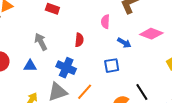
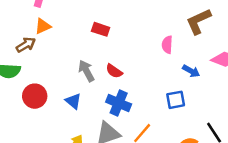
red semicircle: (79, 40) -> (114, 71), moved, turned 120
blue triangle: (30, 66) -> (73, 101), turned 40

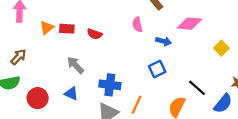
orange triangle: (43, 26) -> (47, 28), moved
red rectangle: (101, 29) -> (67, 29), moved
red semicircle: (114, 71) -> (95, 34), moved

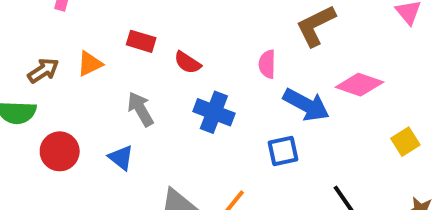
orange triangle: (47, 28) -> (90, 64), moved
blue arrow: (164, 41) -> (306, 105), size x1.6
blue cross: (110, 85) -> (214, 112), moved

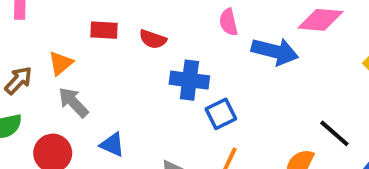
gray arrow: (140, 109) -> (73, 102), moved
blue square: (283, 151) -> (221, 114), moved

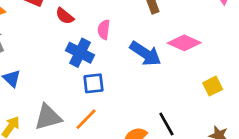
pink semicircle: (228, 22) -> (104, 30), moved

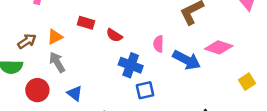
pink semicircle: (104, 30) -> (158, 44), moved

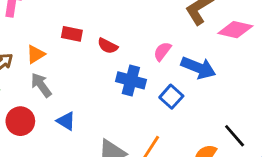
pink semicircle: (158, 44) -> (162, 51), turned 42
pink diamond: (219, 47) -> (235, 30), moved
blue square: (145, 90) -> (171, 97), moved, turned -30

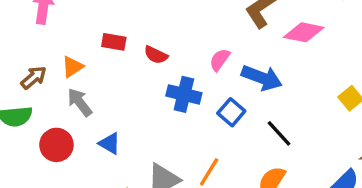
black line: (235, 136) -> (279, 133), moved

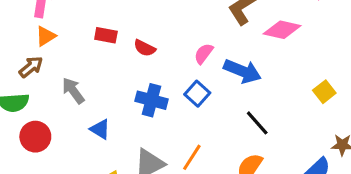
orange triangle: (72, 67) -> (46, 36), moved
blue cross: (184, 94) -> (151, 100), moved
blue square: (231, 112) -> (197, 94), moved
red circle: (56, 145) -> (35, 137), moved

